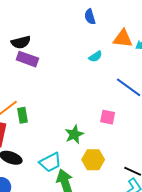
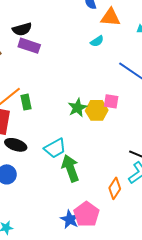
orange triangle: (123, 39) -> (110, 17), moved
green star: (74, 134) -> (77, 108), moved
yellow hexagon: (93, 160) -> (97, 110), moved

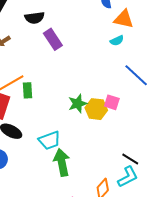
cyan semicircle: (97, 41) -> (117, 41), moved
purple rectangle: (29, 46) -> (53, 39), moved, turned 30

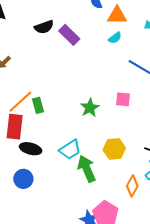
black semicircle: (35, 18) -> (44, 27), moved
purple rectangle: (53, 39) -> (69, 35), moved
yellow hexagon: (96, 109) -> (114, 149), moved

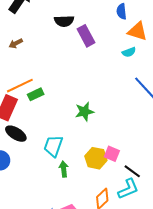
pink square: (123, 99) -> (112, 154), moved
green rectangle: (38, 105) -> (36, 94), turned 63
cyan trapezoid: (70, 150) -> (53, 146), turned 125
green arrow: (87, 169) -> (64, 169), size x0.6

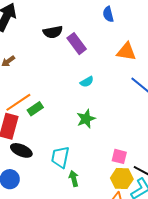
orange triangle: (137, 31) -> (126, 52), moved
cyan semicircle: (129, 52) -> (87, 82), moved
yellow hexagon: (96, 158) -> (122, 179), moved

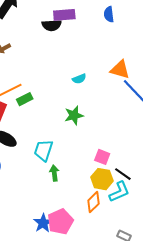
purple rectangle: (77, 44) -> (64, 15), moved, turned -65
orange triangle: (126, 52) -> (120, 70), moved

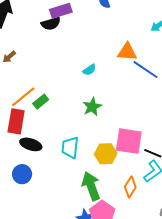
pink square: (102, 157) -> (129, 141), size x1.8
green arrow: (54, 173) -> (91, 186), moved, size x1.8
yellow hexagon: (102, 179) -> (106, 154), moved

